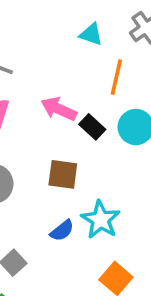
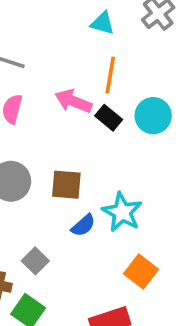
orange line: (116, 77) -> (110, 75), moved
brown square: (63, 174) -> (66, 185), moved

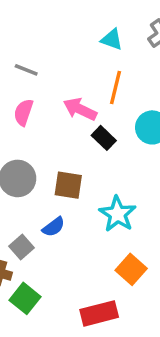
black rectangle: (109, 118) -> (104, 138), moved
blue semicircle: (83, 225) -> (54, 227), moved
gray square: (35, 261) -> (22, 247), moved

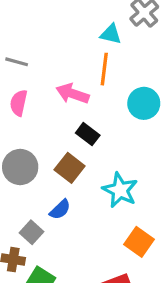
cyan triangle: (112, 40) -> (111, 34), moved
black rectangle: (104, 138) -> (88, 134), moved
brown square: (68, 185) -> (70, 168), turned 36

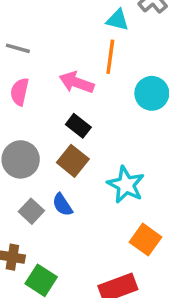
black rectangle: (88, 134) -> (78, 126), moved
blue semicircle: (60, 209) -> (62, 205), turned 100
gray square: (32, 232) -> (31, 211), moved

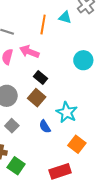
orange line: (110, 57) -> (43, 25), moved
pink arrow: (77, 82) -> (29, 52), moved
blue semicircle: (62, 205) -> (45, 127), moved

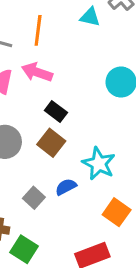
orange line: (43, 25) -> (38, 30), moved
gray square: (12, 126) -> (34, 198), moved
blue semicircle: (45, 127) -> (66, 187), turned 96

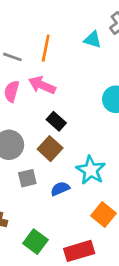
gray square: (34, 198) -> (27, 178), moved, turned 30
green square: (24, 249) -> (35, 242), moved

